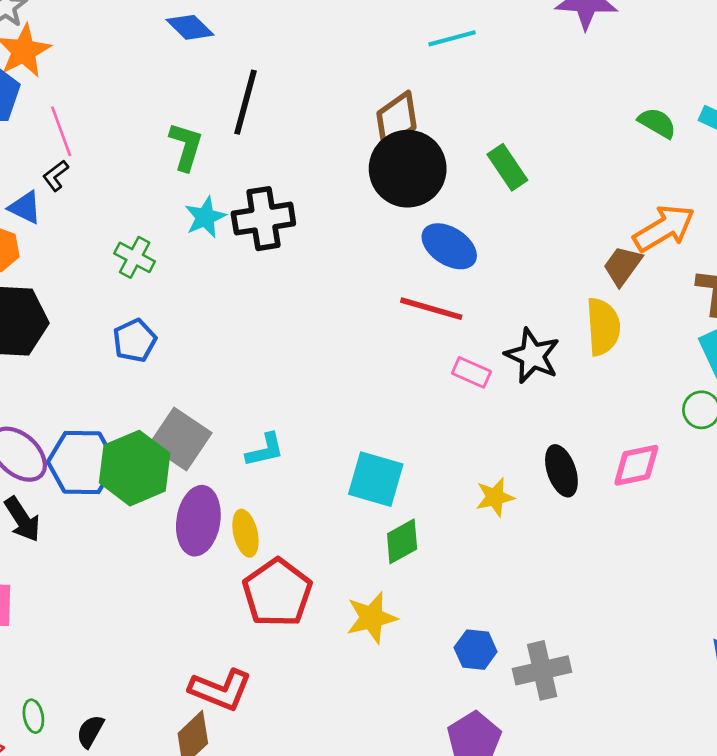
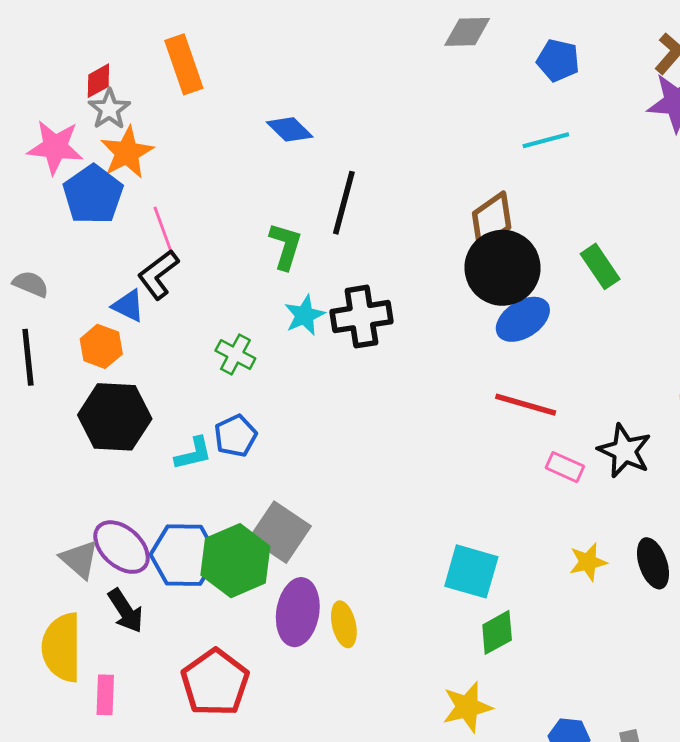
black L-shape: (56, 176) -> (158, 275), size x1.6
blue ellipse: (449, 246) -> (523, 319), moved, turned -66
cyan L-shape: (265, 450) -> (193, 454), moved
yellow star: (495, 497) -> (588, 562), moved
red pentagon: (277, 593) -> (215, 683), moved

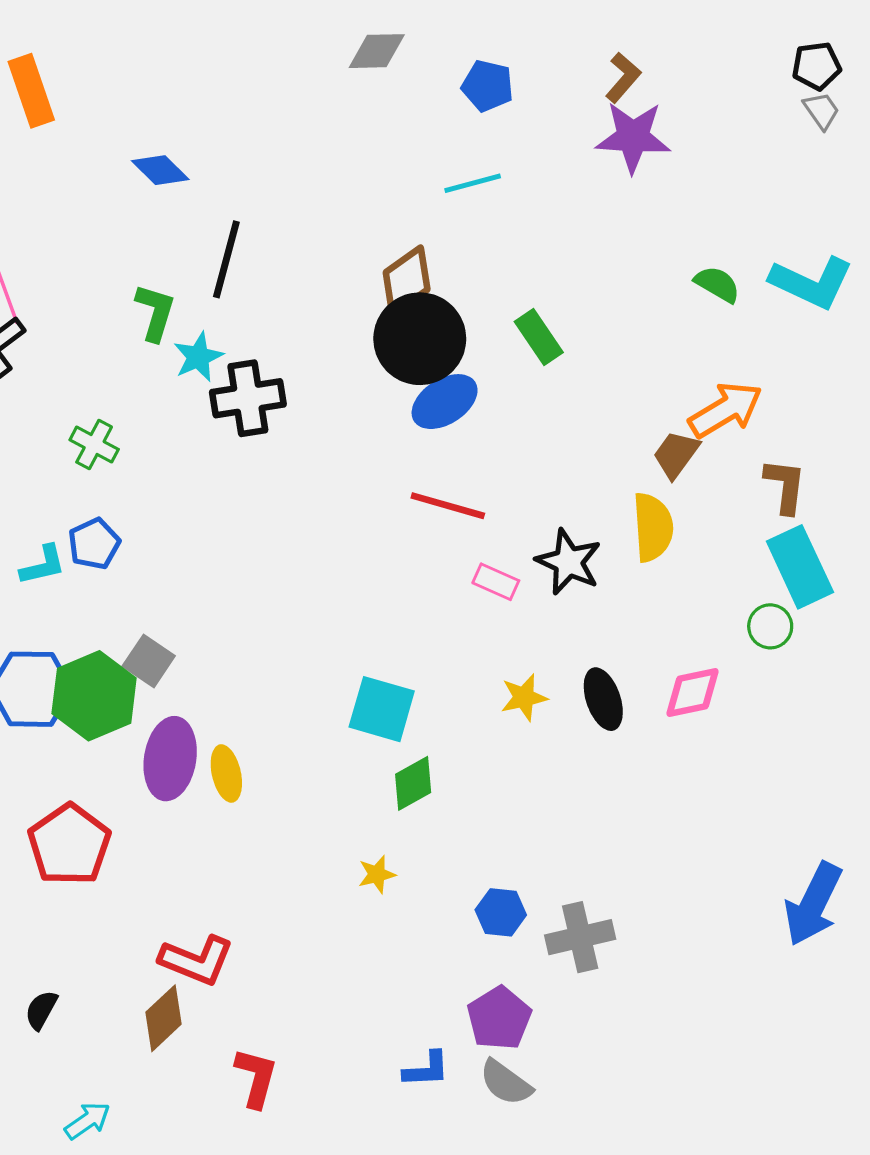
cyan star: (305, 315) -> (198, 357), moved
gray square: (280, 532) -> (149, 661), size x0.7
yellow star: (467, 707) -> (377, 874), size x0.6

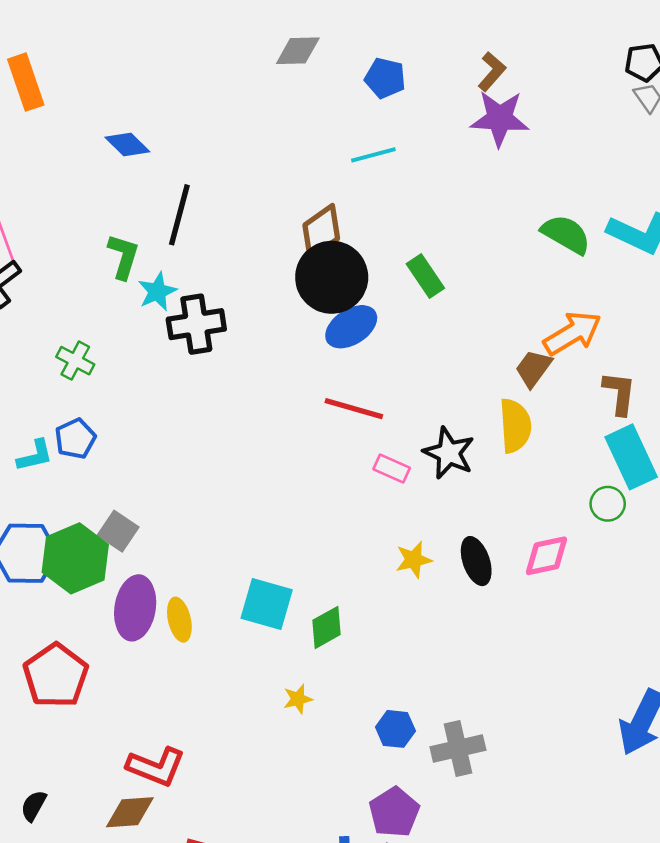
green semicircle: (717, 284) -> (566, 234), size x1.4
cyan square: (382, 709) -> (267, 604), moved
brown diamond: (164, 1018) -> (130, 812), turned 39

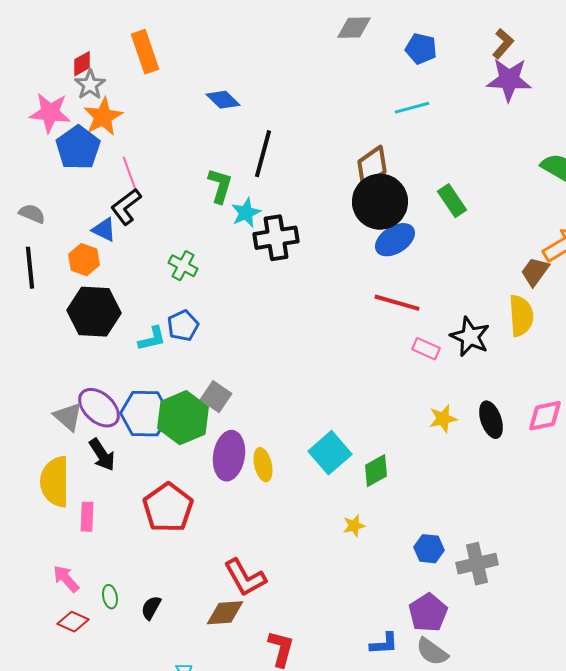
cyan square: (267, 604) -> (330, 453), turned 33
red L-shape: (156, 767) -> (245, 578), turned 39

